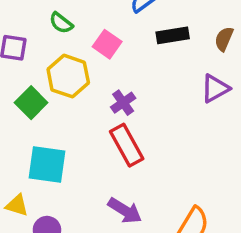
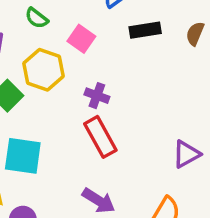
purple triangle: (215, 88) -> (186, 154), moved
purple cross: (123, 103) -> (97, 96), turned -35

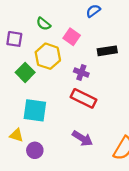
black rectangle: (145, 30) -> (107, 51), moved
red rectangle: (100, 137) -> (84, 98), turned -35

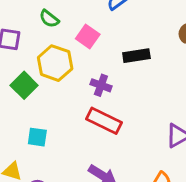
cyan square: (35, 110) -> (37, 137), size x0.6

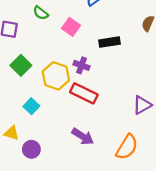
yellow hexagon: (55, 63) -> (56, 76), moved
cyan square: (37, 137) -> (31, 106), turned 35

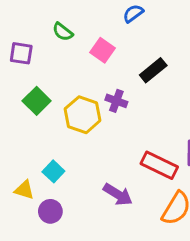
black rectangle: (109, 42) -> (153, 70), turned -30
red rectangle: (84, 93) -> (159, 165), moved
cyan square: (31, 106) -> (53, 171), moved

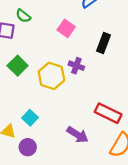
green semicircle: (63, 32) -> (23, 16), moved
black rectangle: (153, 70) -> (104, 43), turned -30

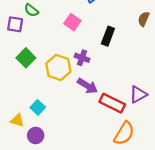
purple arrow: (78, 135) -> (87, 86), moved

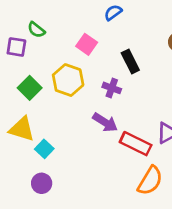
black rectangle: (108, 36) -> (130, 62), turned -48
purple cross: (82, 58) -> (112, 88), moved
yellow hexagon: (58, 67) -> (68, 80), moved
yellow triangle: (17, 120) -> (22, 129), moved, size x1.5

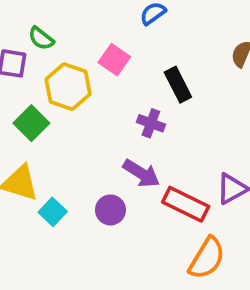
yellow hexagon: (68, 80) -> (68, 87), moved
purple circle: (42, 183) -> (110, 210), moved

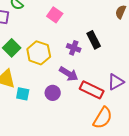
black rectangle: (178, 85) -> (94, 40), moved
yellow hexagon: (68, 87) -> (39, 53), moved
cyan square: (53, 212) -> (23, 94), turned -32

